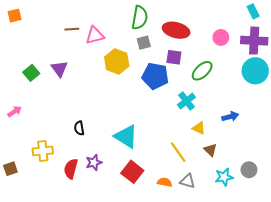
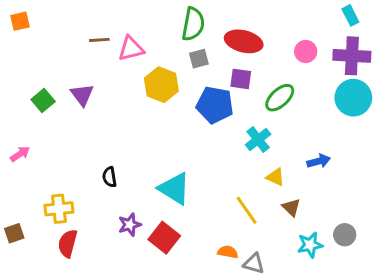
red semicircle: (71, 169) -> (68, 243), moved
red square: (132, 172) -> (164, 238), moved
gray triangle: (188, 181) -> (254, 264), moved

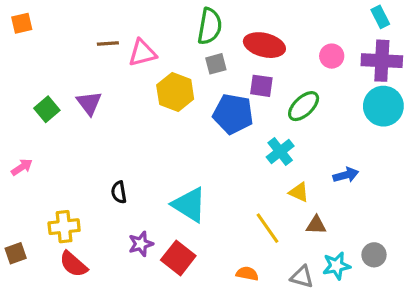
brown triangle: (291, 207) -> (316, 225), turned -42
red semicircle: (68, 243) -> (73, 264), turned -64
gray triangle: (254, 264) -> (302, 277), moved

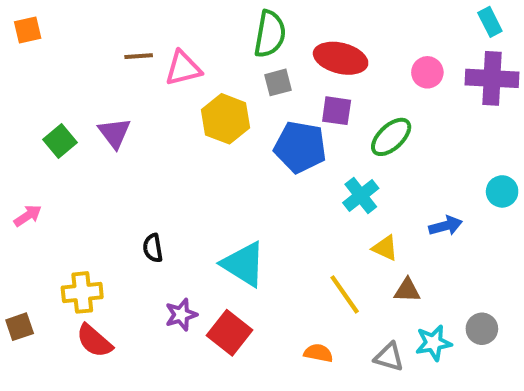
cyan circle: (383, 106) -> (502, 191), moved, size x0.6

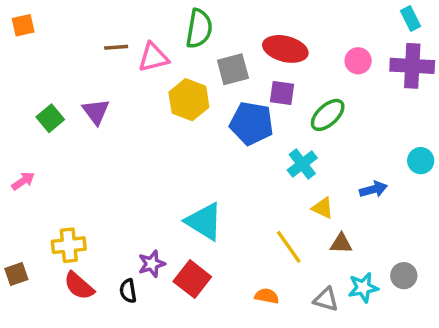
green semicircle: (270, 34) -> (199, 29), moved
gray square: (278, 82) -> (233, 69), size x1.4
black semicircle: (153, 248) -> (128, 291), moved

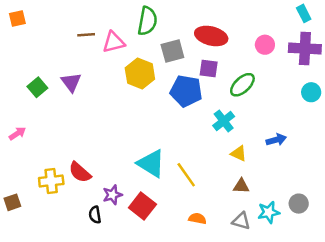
cyan circle: (421, 161) -> (311, 92), moved
brown triangle: (341, 244) -> (241, 186), moved
yellow line: (289, 247) -> (186, 175), moved
red semicircle: (79, 286) -> (80, 172), moved

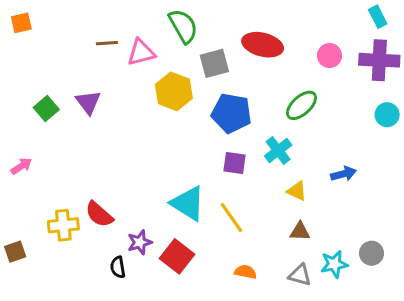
green semicircle: (147, 21) -> (183, 26), turned -40
purple square: (209, 68) -> (235, 163), moved

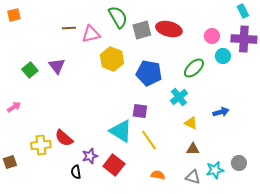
gray square: (214, 63) -> (142, 30), moved
cyan circle: (387, 115) -> (223, 56), moved
purple square: (235, 163) -> (140, 111), moved

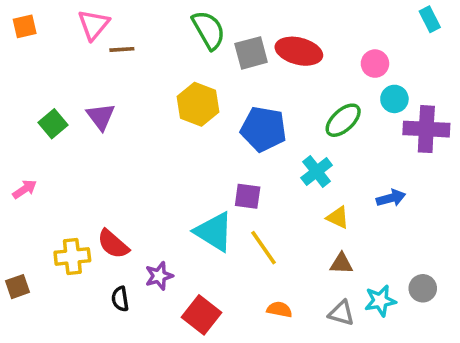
pink triangle: (91, 34) -> (94, 25), moved, turned -36
purple cross: (244, 39) -> (426, 129), moved
red square: (114, 165) -> (202, 315), moved
black semicircle: (76, 172) -> (120, 299), moved

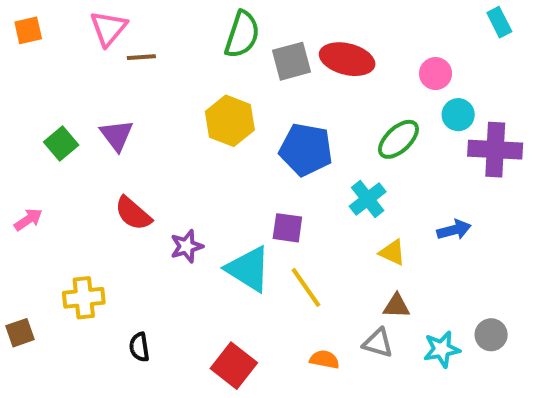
green semicircle: (209, 30) -> (242, 34), turned 48
red semicircle: (113, 244) -> (133, 213), moved
purple star: (159, 276) -> (187, 246), moved
gray triangle: (341, 313) -> (378, 343), moved

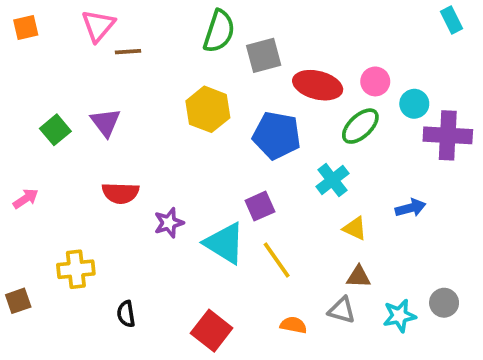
red ellipse: (347, 59) -> (318, 85), moved
pink circle: (436, 74) -> (375, 81), moved
red semicircle: (133, 213) -> (120, 193), turned -39
purple square: (287, 228) -> (260, 206), turned -32

